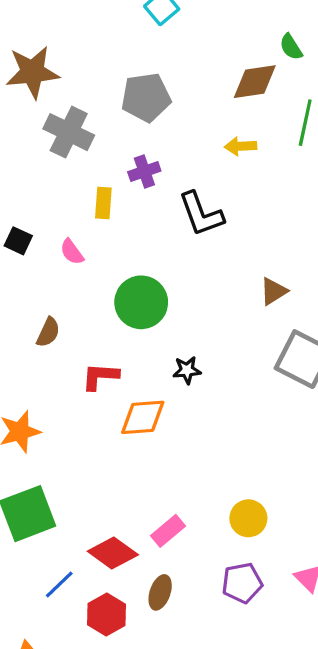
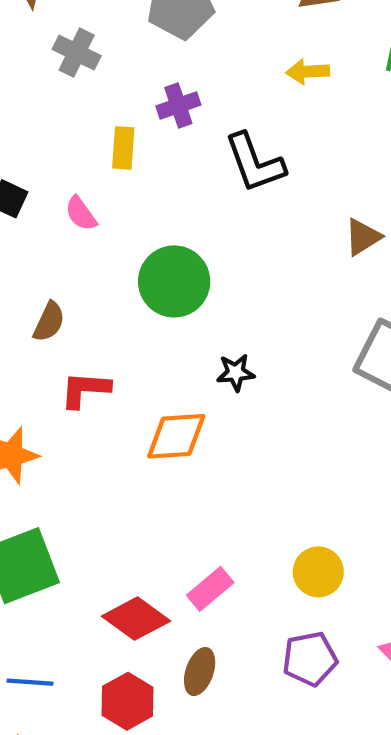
gray cross: (69, 132) -> (77, 53), size x0.7
brown triangle: (274, 291) -> (363, 237), moved
red L-shape: (100, 376) -> (85, 390), moved
blue line: (59, 585) -> (30, 682), moved, turned 48

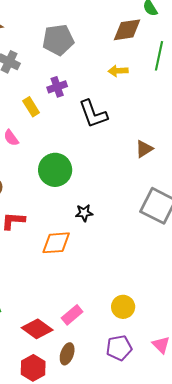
yellow rectangle: (123, 148) -> (31, 107), turned -36

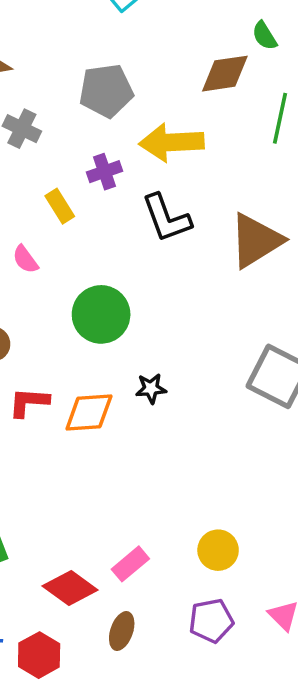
yellow arrow: (118, 71) -> (172, 142), moved, size x1.8
brown triangle: (144, 149) -> (256, 240), moved, size x1.8
orange diamond: (56, 243) -> (89, 413), moved
red hexagon: (33, 368) -> (39, 655), moved

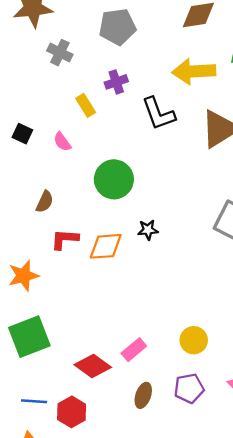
yellow arrow: (172, 142) -> (194, 71), moved
brown ellipse: (122, 631) -> (143, 395), moved

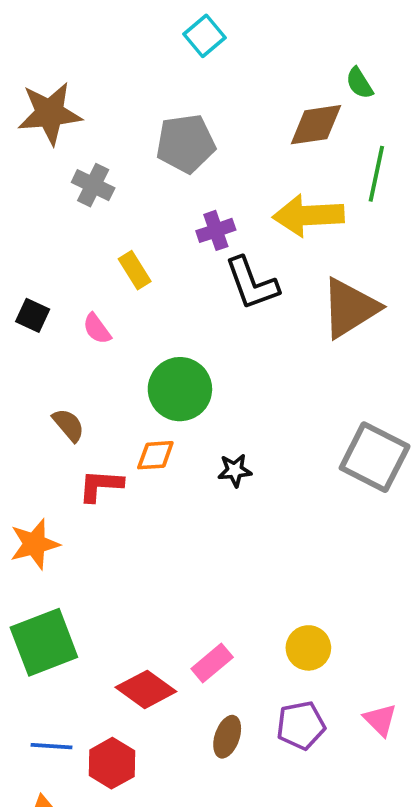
purple cross: (116, 82) -> (216, 230), moved
brown semicircle: (45, 202) -> (68, 425), turned -65
orange diamond: (106, 246) -> (155, 455), moved, size x0.7

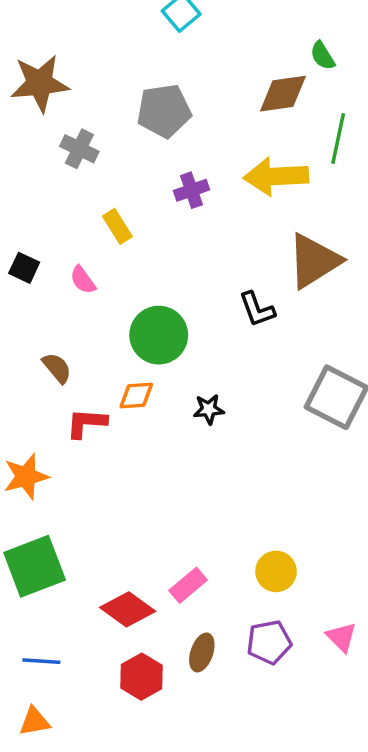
black L-shape: (252, 283) -> (257, 309), moved, size x0.7
red hexagon: (112, 763) -> (141, 677), moved

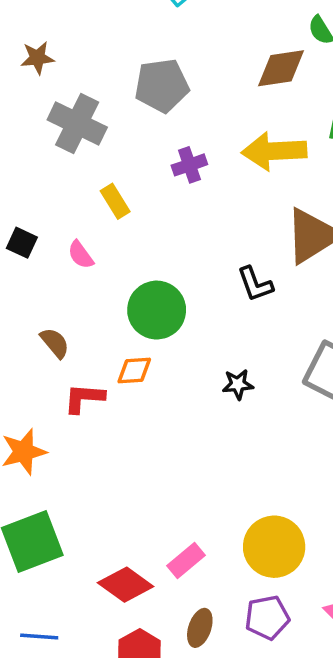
brown star: (40, 83) -> (37, 58), size x0.6
gray cross: (79, 149) -> (77, 123), size x1.5
black star: (209, 409) -> (238, 384), moved
yellow circle: (276, 571) -> (274, 547), size x1.5

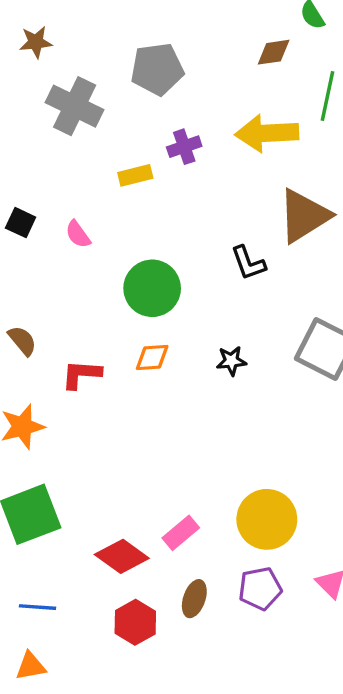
brown diamond: (281, 68) -> (274, 52), size x0.7
yellow rectangle: (115, 201) -> (135, 175), moved, turned -72
brown semicircle: (55, 343) -> (22, 341), moved
orange diamond: (134, 370) -> (152, 357), moved

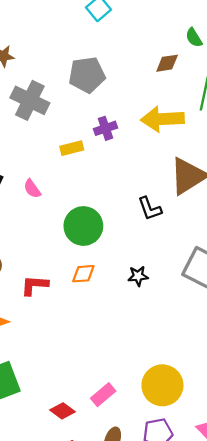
red diamond: (122, 556) -> (62, 411), size x0.7

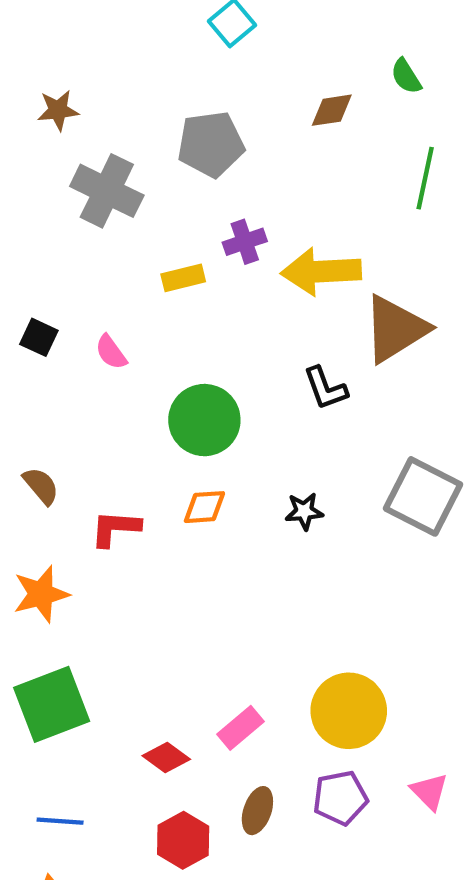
brown diamond: (167, 63) -> (332, 110), moved
yellow arrow: (162, 119) -> (321, 271), moved

